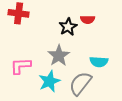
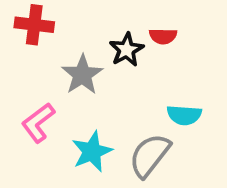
gray star: (59, 56) -> (82, 75), moved
pink L-shape: (21, 66) -> (38, 123), turned -35

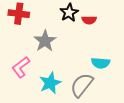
black star: (127, 50) -> (69, 13), moved

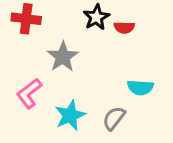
gray semicircle: (82, 85) -> (114, 118), size x0.7

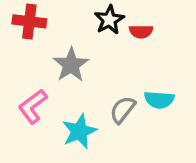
gray semicircle: (114, 118) -> (123, 110), moved

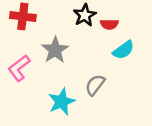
cyan semicircle: (159, 100) -> (123, 50), moved, turned -40
pink L-shape: (33, 106) -> (19, 68), moved

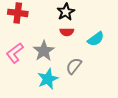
red semicircle: (109, 24) -> (67, 32), moved
gray star: (55, 50) -> (44, 51), moved

